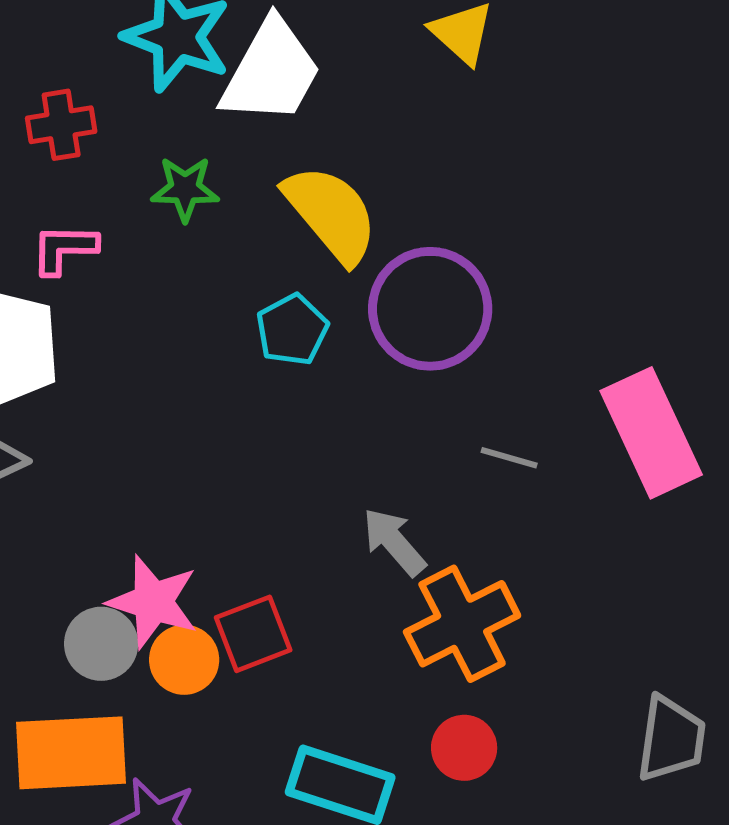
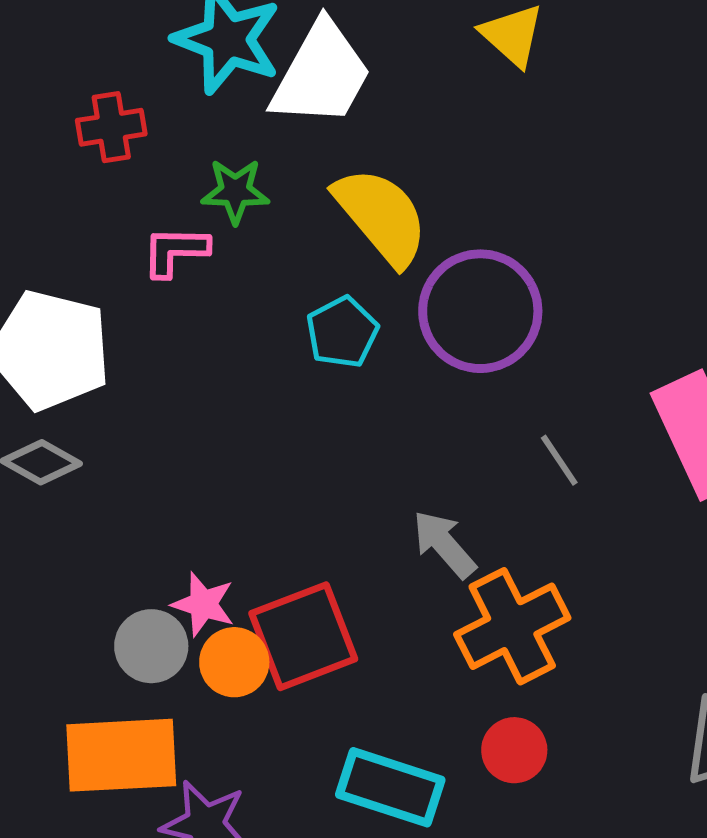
pink L-shape: (64, 249) -> (175, 251), moved
gray line: (509, 458) -> (559, 460), turned 40
pink star: (153, 602) -> (203, 604), size x0.7
red square: (253, 634) -> (303, 636), size x1.4

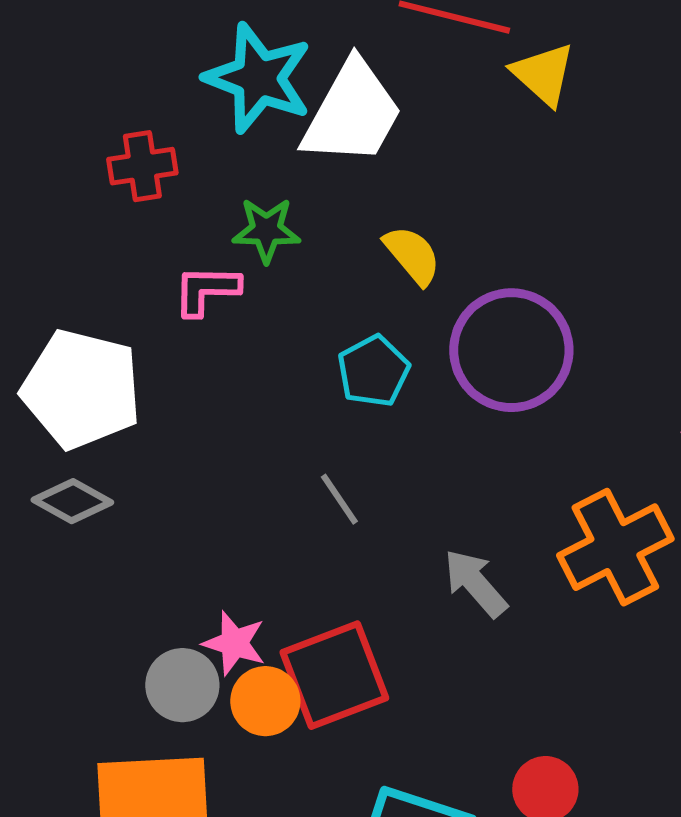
yellow semicircle: (381, 216) -> (412, 255), size x0.6
gray line: (559, 460) -> (339, 499), moved
orange cross: (512, 626) -> (615, 547), moved

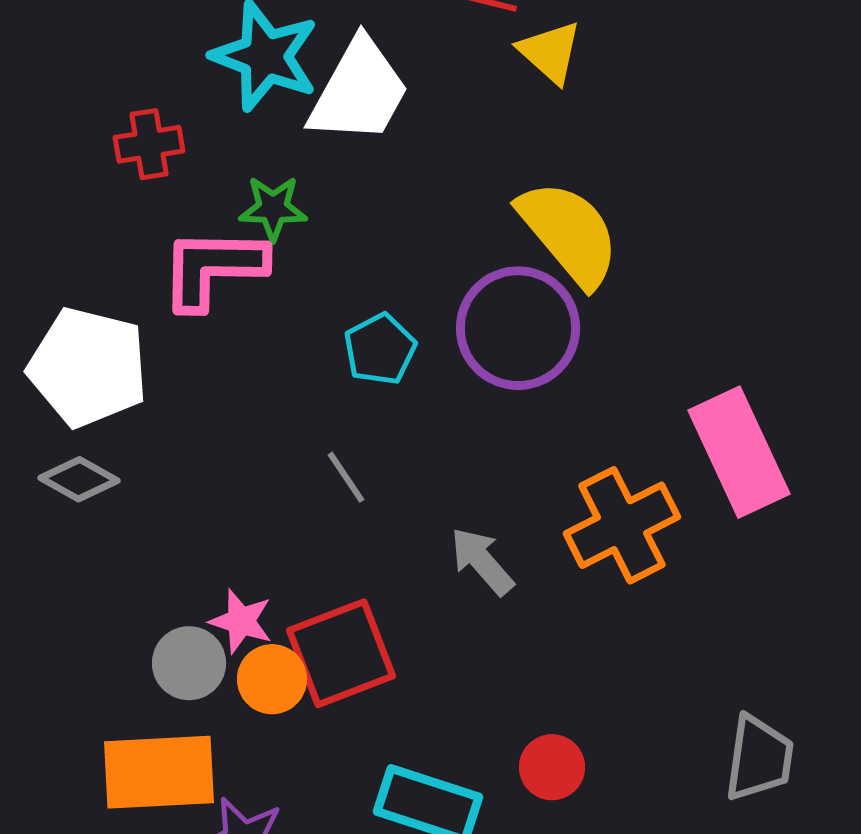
yellow semicircle: (412, 255) -> (569, 233), moved, size x1.8
pink L-shape: (206, 290) -> (213, 268), size x1.6

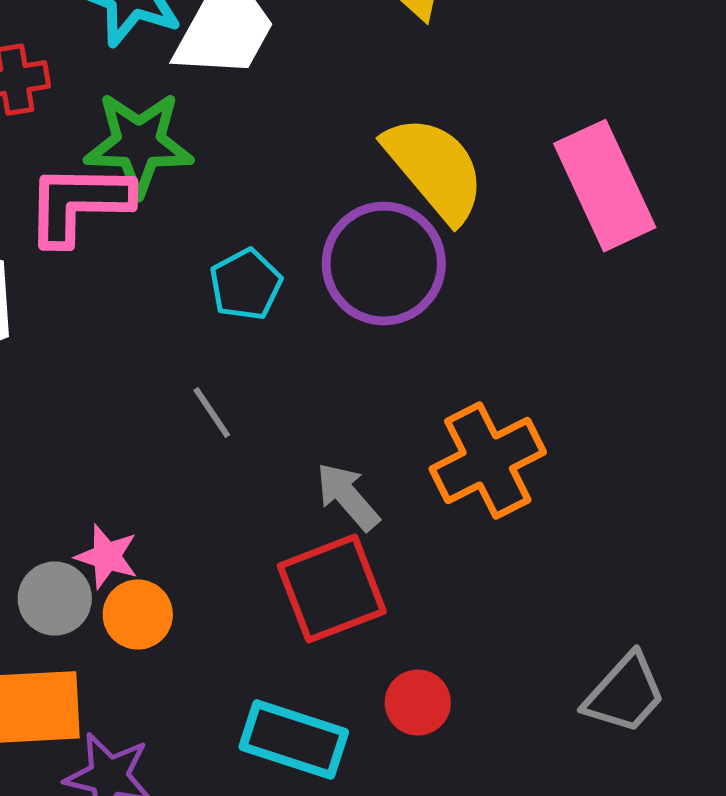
green star: (273, 208) -> (139, 144), size x1.6
pink rectangle: (739, 452) -> (605, 186), moved
red square: (341, 653) -> (332, 589), moved
gray trapezoid: (759, 758) -> (625, 694), turned 34

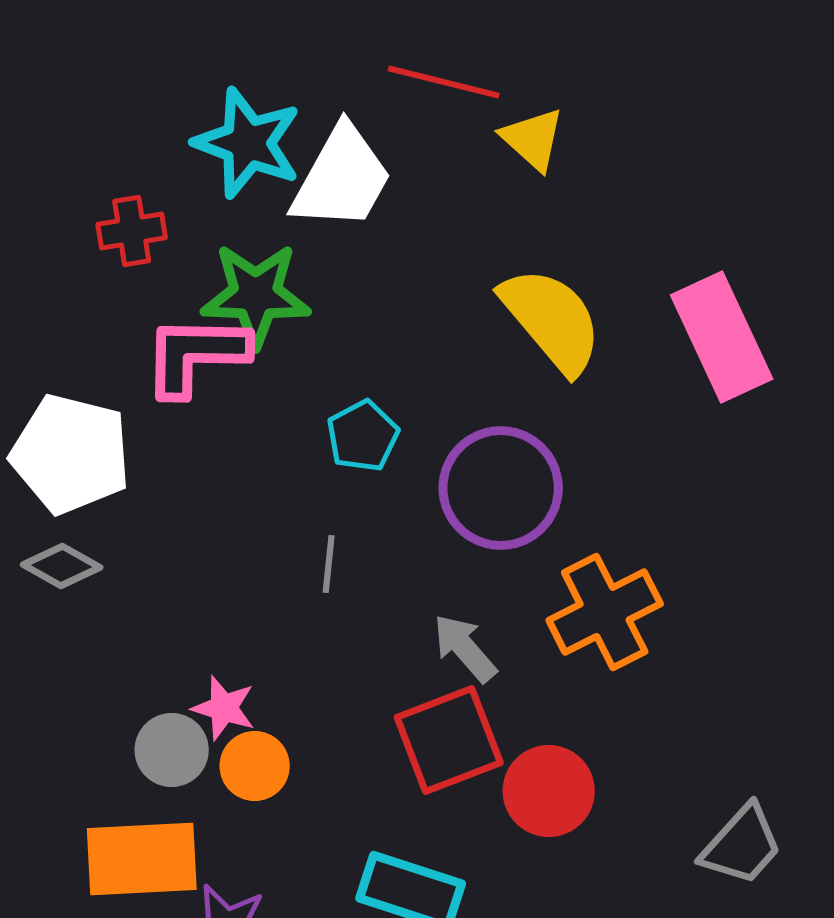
purple circle: (384, 264) -> (501, 488), moved
gray line: (212, 413) -> (329, 564), turned 40
red circle: (418, 703) -> (549, 791), moved, size x1.4

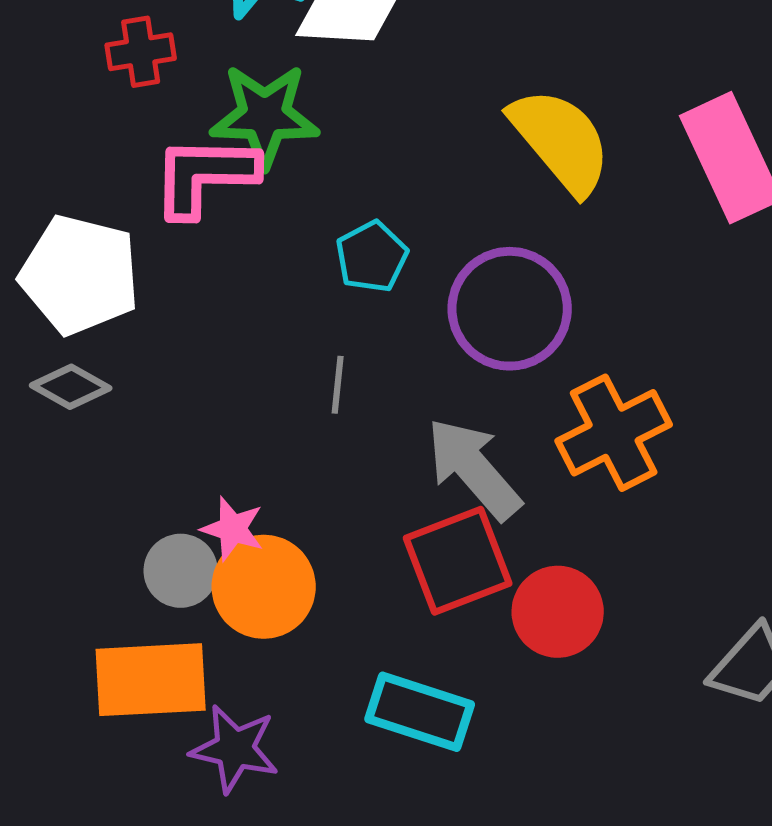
gray arrow: (465, 648) -> (474, 469), size x1.5
orange circle: (255, 766) -> (264, 587), size x1.5

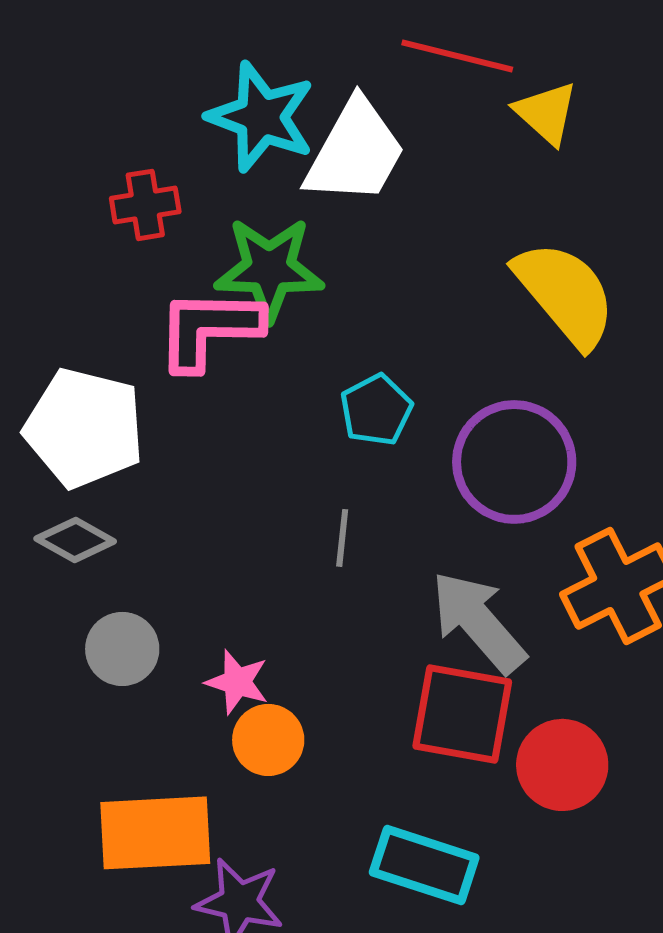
red square: (458, 561) -> (462, 714), turned 31
gray circle: (181, 571) -> (122, 649), moved
orange circle: (264, 587) -> (268, 740), size x0.7

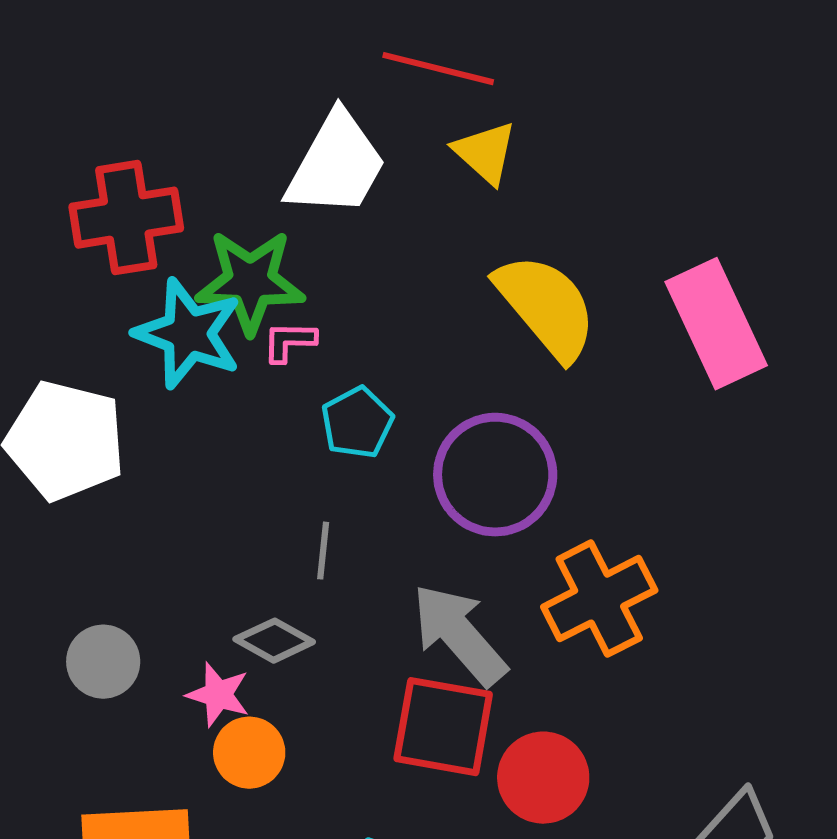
yellow triangle: (546, 113) -> (485, 153), moved
cyan star: (261, 117) -> (188, 334), moved
red cross: (145, 205) -> (126, 218), size x1.6
pink L-shape: (209, 329) -> (289, 342), moved, size x0.5
gray diamond: (75, 540) -> (274, 641), moved

